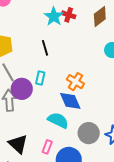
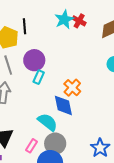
black line: (45, 48) -> (25, 26), moved
purple circle: (22, 89) -> (34, 60), moved
gray circle: (89, 133) -> (55, 144), moved

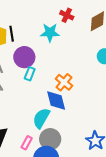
cyan star: (64, 19) -> (50, 33), moved, turned 30
black line: (25, 26) -> (12, 34), moved
cyan semicircle: (48, 122) -> (41, 118), turned -95

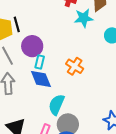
cyan star: (50, 33) -> (84, 18), moved
blue diamond: (56, 101) -> (41, 79), moved

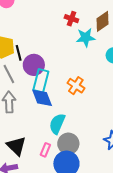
black line: (17, 24) -> (19, 53), moved
cyan rectangle: (40, 62) -> (41, 81), size x1.6

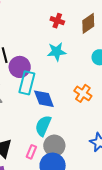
cyan star: (86, 38) -> (57, 52), moved
orange cross: (76, 86) -> (83, 93), moved
blue diamond: (42, 98) -> (44, 99), moved

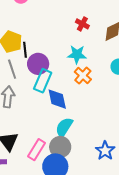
orange cross: (83, 93) -> (83, 76), moved
cyan semicircle: (43, 126) -> (64, 127), moved
pink rectangle: (31, 152) -> (37, 150), size x1.5

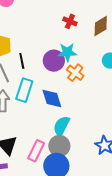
black line: (25, 50) -> (22, 61), moved
purple circle: (38, 64) -> (54, 61), moved
cyan rectangle: (43, 81) -> (24, 90), moved

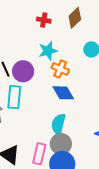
purple circle: (54, 61) -> (23, 71), moved
blue diamond: (52, 99) -> (63, 93), moved

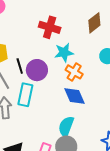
red cross: (44, 20) -> (50, 27), moved, size x1.5

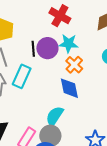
black line: (20, 66) -> (33, 49), moved
purple circle: (37, 70) -> (47, 48), moved

